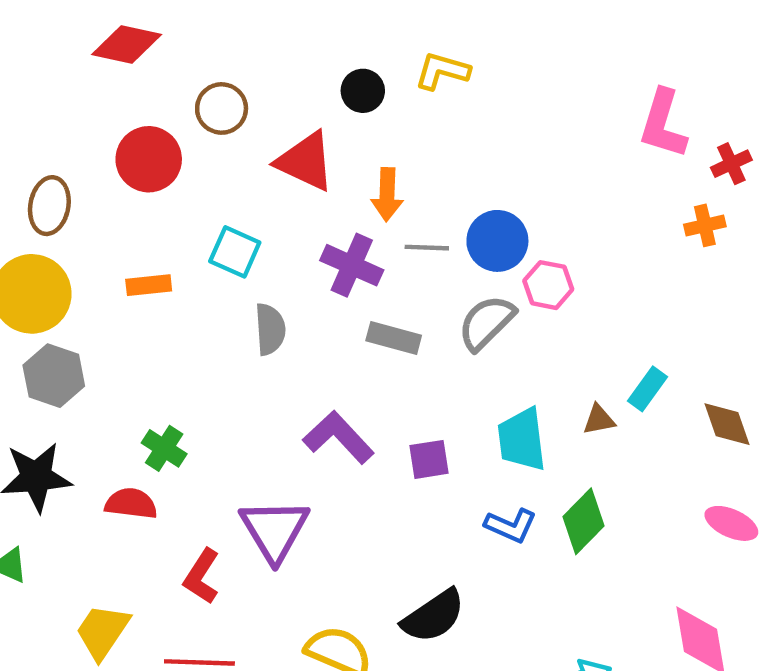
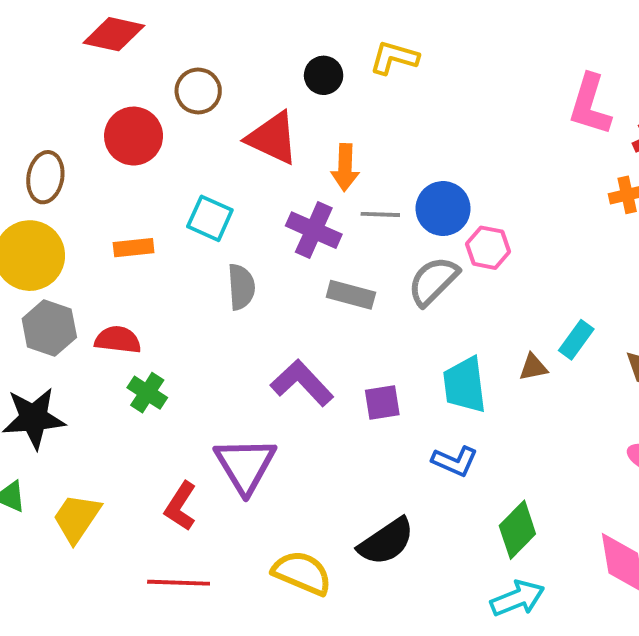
red semicircle: (131, 504) -> (118, 340), moved
green diamond: (583, 521) -> (517, 530), moved
yellow trapezoid: (102, 632) -> (77, 518), moved

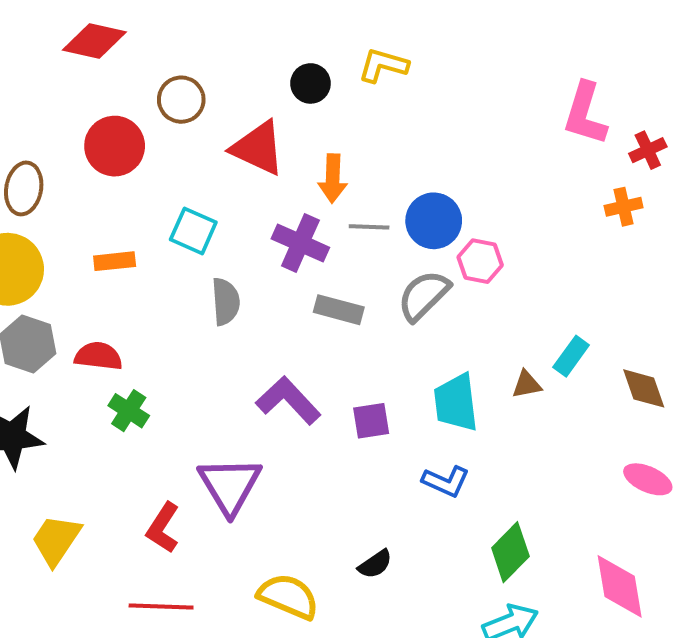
black semicircle: (386, 542) -> (375, 564), size x0.6

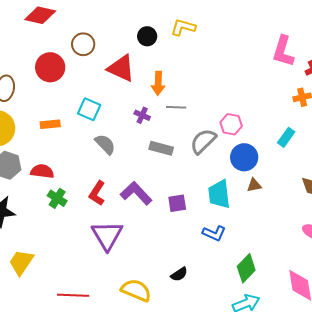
blue circle: (434, 221) -> (244, 157), moved
purple cross: (300, 243) -> (142, 115), size x0.6
gray semicircle: (226, 302) -> (105, 144), turned -40
cyan rectangle: (571, 356) -> (286, 137), moved
red L-shape: (163, 528) -> (97, 193), moved

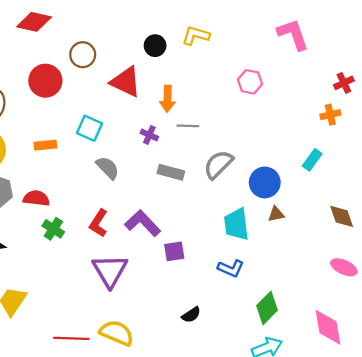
pink L-shape: (283, 51) -> (293, 34), moved, turned 144
pink hexagon: (231, 124) -> (250, 82), moved
purple square: (177, 203) -> (174, 251), moved
yellow semicircle: (136, 290) -> (117, 333), moved

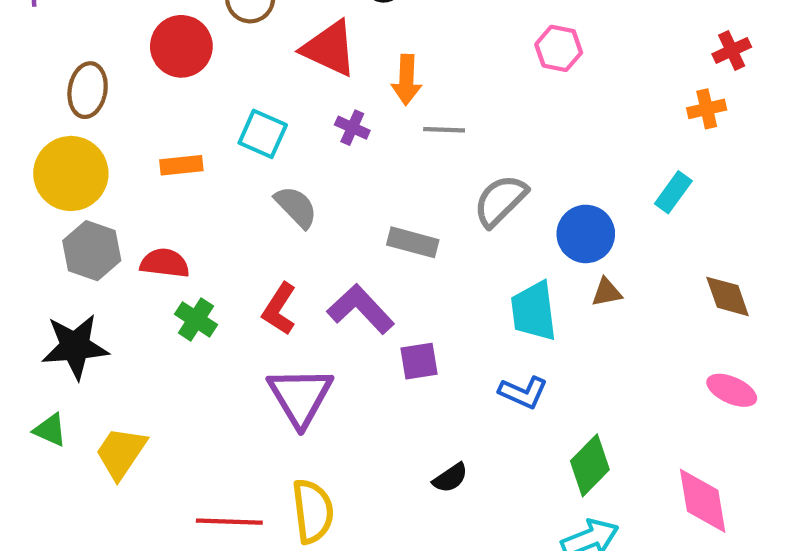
purple cross: (149, 135) -> (352, 128), moved
gray rectangle: (171, 172) -> (413, 242), moved
yellow semicircle: (117, 333) -> (313, 511), turned 60

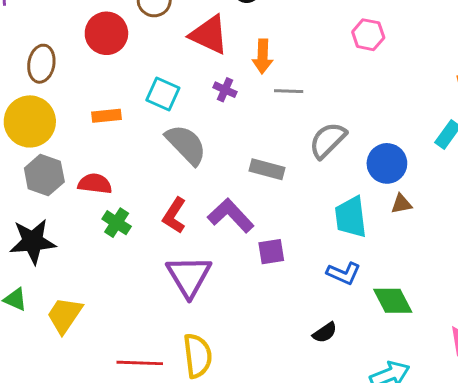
gray semicircle: (296, 207) -> (186, 145), size x1.4
green diamond: (590, 465) -> (393, 301), moved, turned -72
black semicircle: (450, 478) -> (325, 333), moved

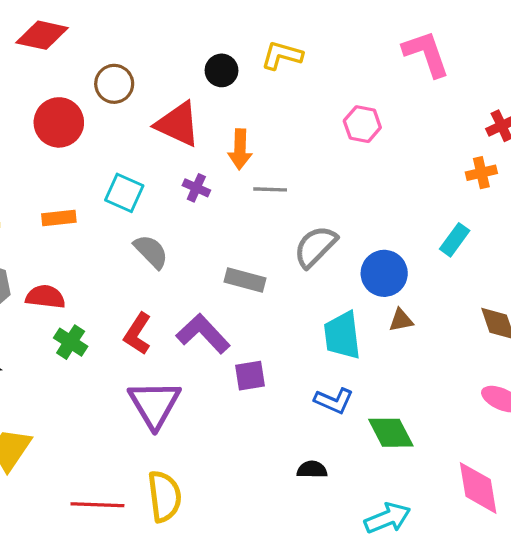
gray semicircle: (186, 145) -> (151, 252), size x0.7
black semicircle: (325, 333) -> (312, 470), turned -145

